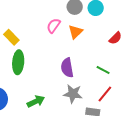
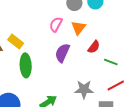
red semicircle: (115, 38) -> (94, 47), moved
purple semicircle: (67, 68) -> (62, 53), moved, turned 42
red line: (105, 94) -> (116, 86), turned 30

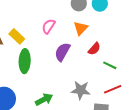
pink semicircle: (56, 24) -> (49, 26), moved

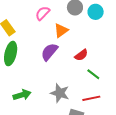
pink semicircle: (49, 26) -> (43, 13), moved
orange triangle: (81, 28) -> (61, 30), moved

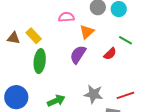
pink semicircle: (43, 13) -> (66, 17), turned 49
green line: (93, 74) -> (126, 40), moved

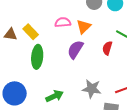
pink semicircle: (66, 17) -> (63, 22), moved
red semicircle: (110, 54) -> (107, 48), turned 152

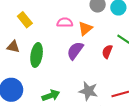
yellow rectangle: (31, 32) -> (25, 20), moved
brown triangle: (11, 34) -> (13, 47), moved

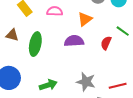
pink semicircle: (65, 22) -> (55, 11), moved
purple semicircle: (75, 51) -> (74, 41), turned 48

